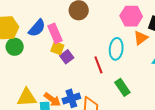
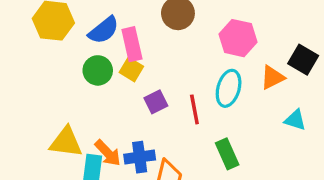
pink hexagon: (131, 16) -> (238, 38), moved
green circle: (15, 47) -> (98, 70), moved
purple square: (67, 57) -> (156, 102), moved

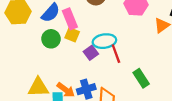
cyan ellipse: (229, 88) -> (104, 41), moved, turned 75

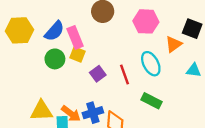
cyan ellipse: (104, 41) -> (151, 64), moved, turned 70
green rectangle: (141, 78) -> (152, 101), turned -30

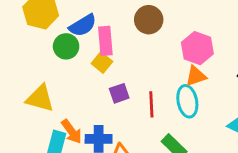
orange triangle: (174, 44) -> (196, 76), moved
green circle: (55, 59) -> (66, 46), moved
yellow triangle: (41, 111) -> (40, 98), moved

